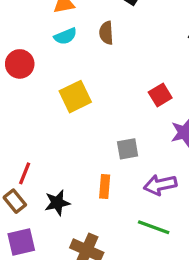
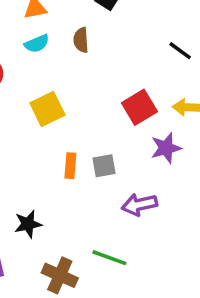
red square: (160, 95) -> (139, 107), size x1.4
orange rectangle: (105, 186) -> (70, 166), moved
green line: (154, 227) -> (109, 258), moved

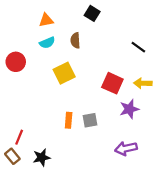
red square: (139, 107) -> (112, 83), turned -35
yellow square: (47, 109) -> (64, 73), moved
purple arrow: (139, 205) -> (126, 148), moved

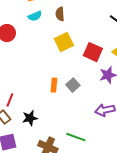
yellow square: (64, 73) -> (64, 42), moved
gray square: (90, 120) -> (73, 85), turned -32

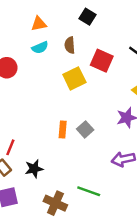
red square: (93, 52) -> (102, 61), moved

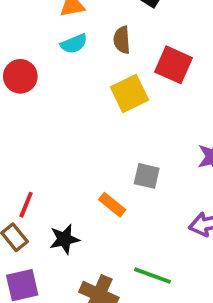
orange rectangle: (63, 129) -> (112, 205), moved, turned -56
gray square: (85, 129) -> (147, 176), turned -35

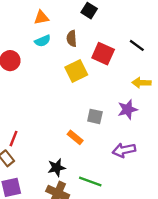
gray square: (147, 176) -> (95, 116), moved
orange rectangle: (112, 205) -> (75, 137), moved
black star: (64, 239) -> (57, 168), moved

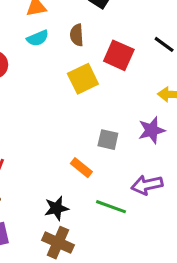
green line: (90, 182) -> (111, 207), moved

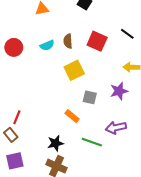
brown semicircle: (77, 35) -> (68, 41), moved
cyan semicircle: (38, 38) -> (47, 45), moved
yellow square: (83, 79) -> (74, 70), moved

